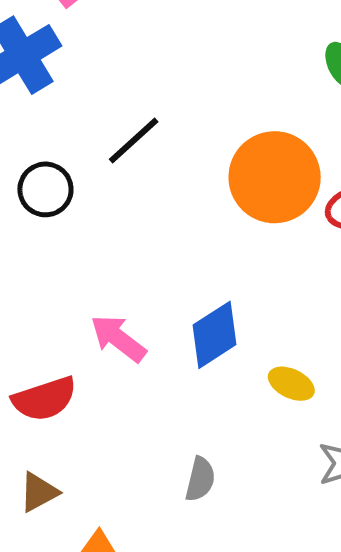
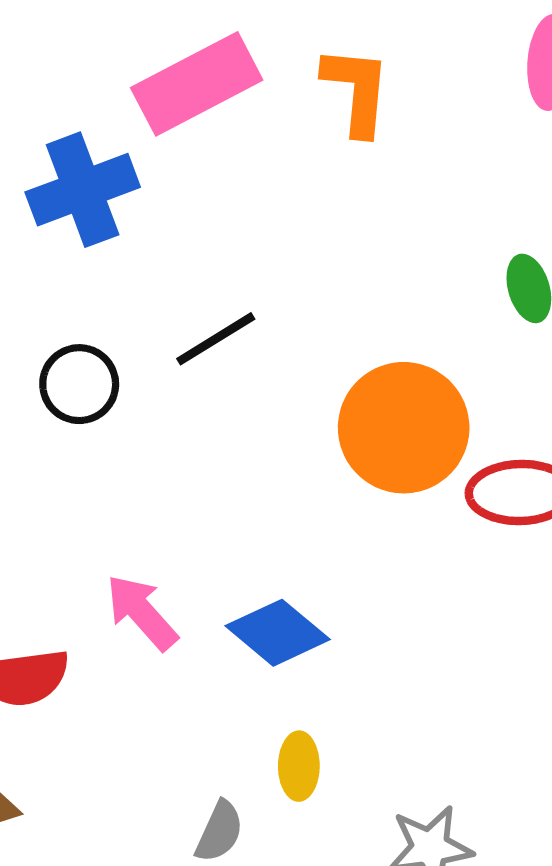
blue diamond: (214, 335) -> (278, 633), turned 62
yellow ellipse: (291, 384) -> (299, 766), moved, turned 54

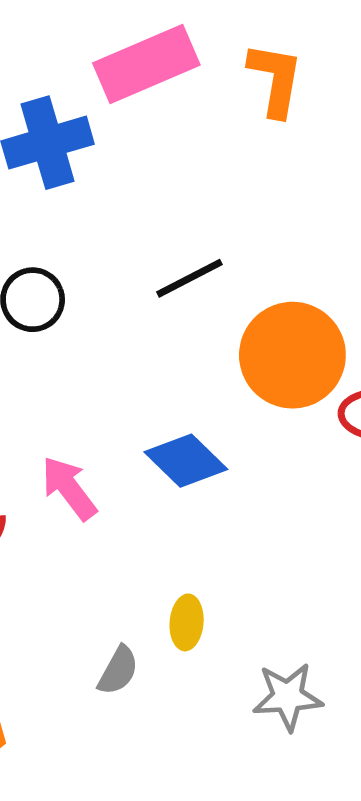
black line: (216, 339) -> (189, 278), moved
blue diamond: (278, 633) -> (186, 461), moved

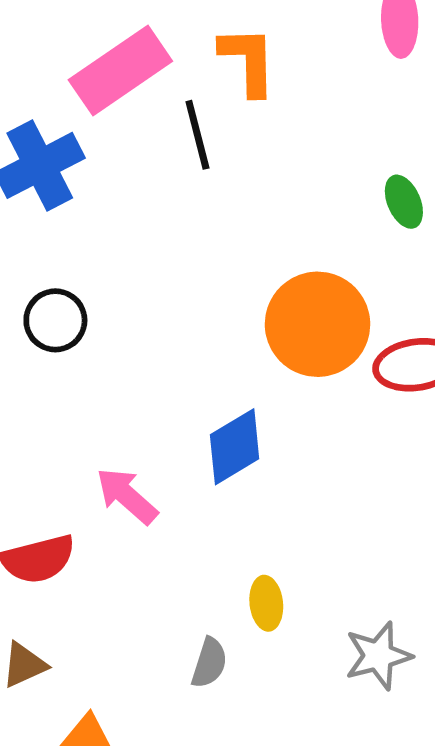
black line: (189, 278) -> (197, 135), moved, turned -66
blue diamond: (186, 461) -> (235, 447), turned -64

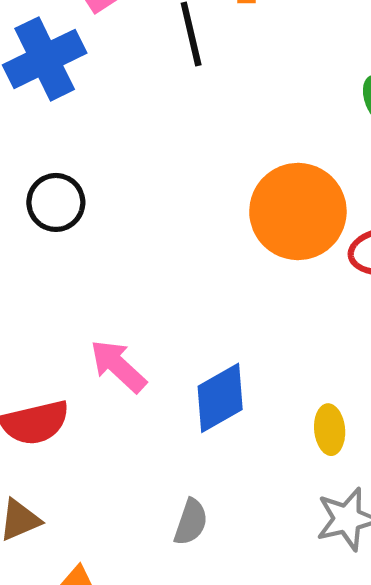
blue diamond: (235, 447) -> (220, 398), moved
yellow ellipse: (266, 603) -> (330, 430), moved

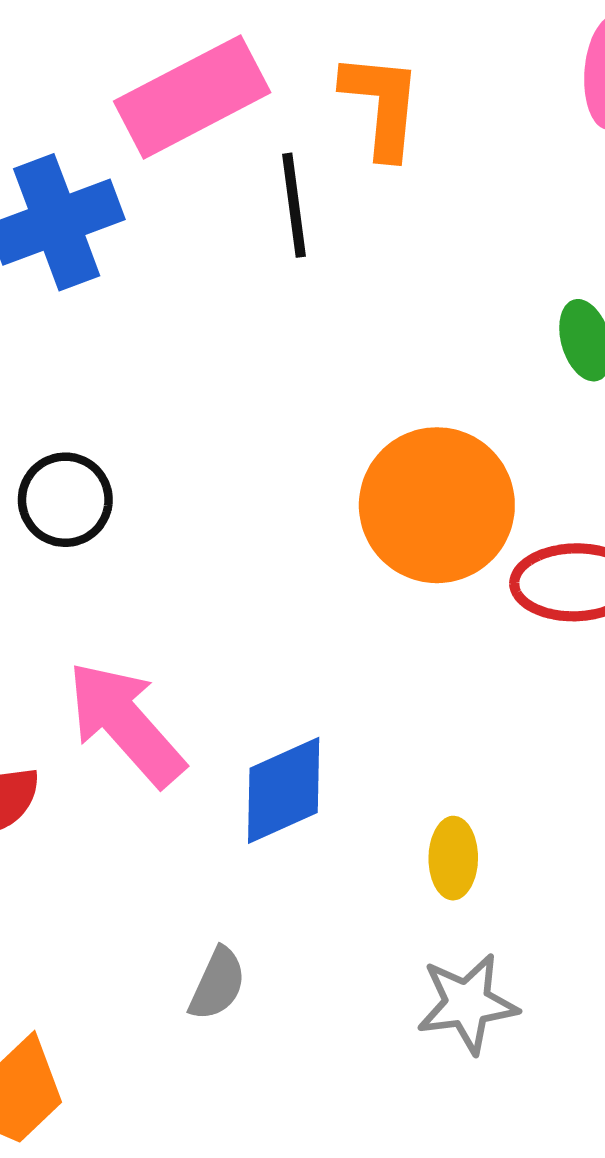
black circle: (56, 202) -> (65, 500), moved
pink arrow: (118, 366) -> (126, 724), size x1.4

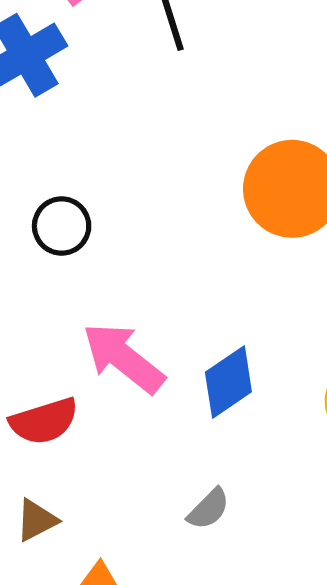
gray semicircle: (217, 984) -> (209, 509), turned 30

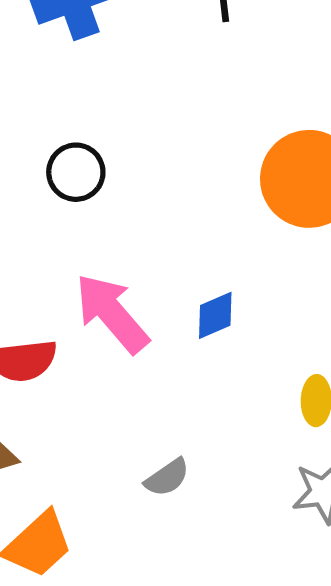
blue diamond: (228, 382) -> (215, 315), moved, size x0.7

